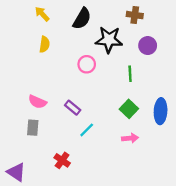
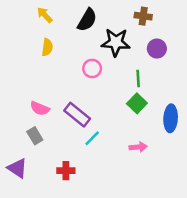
purple rectangle: (73, 108) -> (77, 115), size x1.5
green square: (129, 109) -> (137, 103), moved
gray rectangle: (33, 128) -> (35, 136), turned -35
red cross: (62, 160) -> (66, 171), turned -35
purple triangle: (16, 172) -> (17, 168), moved

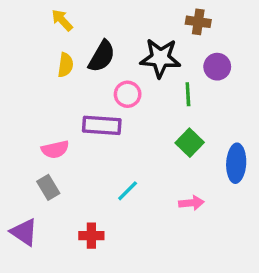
black semicircle: (87, 20) -> (102, 56), moved
green line: (138, 78) -> (188, 94), moved
pink semicircle: (40, 108) -> (55, 149), turned -36
purple rectangle: (77, 115) -> (102, 125), moved, turned -35

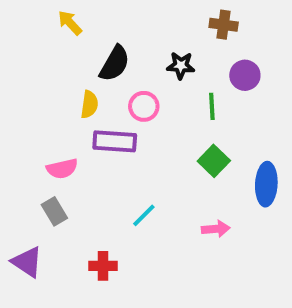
black star: (160, 58) -> (181, 66), size x0.6
yellow semicircle: (65, 65) -> (89, 104), moved

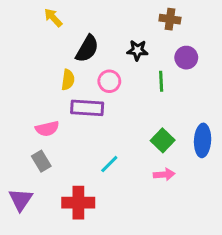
green square: (214, 161) -> (163, 140), moved
purple triangle: (27, 262) -> (21, 200), turned 30
red cross: (103, 266) -> (78, 203), size x1.5

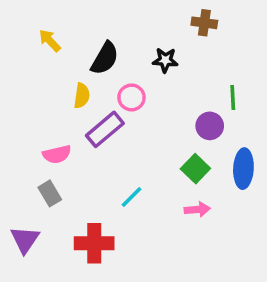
yellow arrow: (53, 18) -> (50, 41), moved
purple circle: (186, 58) -> (210, 126), moved
green line: (161, 81) -> (233, 97), moved
purple rectangle: (87, 108) -> (105, 129), turned -44

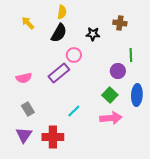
brown cross: (204, 23) -> (120, 23), moved
yellow semicircle: (82, 96) -> (62, 12), moved
pink semicircle: (57, 154) -> (24, 78), moved
pink arrow: (197, 209) -> (111, 118), size x1.5
purple triangle: (25, 240) -> (24, 135), moved

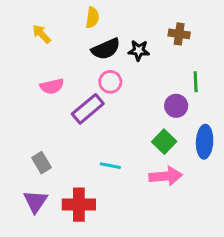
black semicircle: (59, 33) -> (106, 49), moved, turned 36
pink semicircle: (24, 78) -> (52, 86), moved
cyan line: (74, 111) -> (110, 166), turned 56

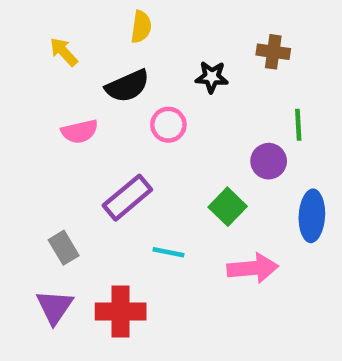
black semicircle: (106, 49) -> (127, 86), moved
purple rectangle: (88, 109) -> (127, 198), moved
green square: (164, 142) -> (228, 207), moved

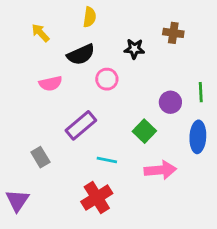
green line: (298, 125) -> (201, 92), moved
purple triangle: (55, 307) -> (17, 200), moved
red cross: (121, 311) -> (97, 198), moved, turned -32

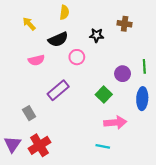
cyan line: (107, 160) -> (103, 146), moved
red cross: (97, 198) -> (39, 145), moved

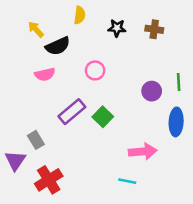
black star: (97, 35) -> (117, 28), moved
black semicircle: (58, 39) -> (58, 46), moved
green square: (104, 94) -> (103, 117), moved
purple triangle: (12, 144) -> (15, 161), moved

